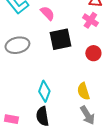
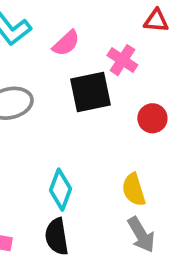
pink semicircle: (47, 13) -> (66, 43), turned 91
pink cross: (90, 20) -> (122, 60), moved

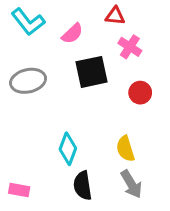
red triangle: (156, 21) -> (115, 16), moved
pink cross: (122, 60) -> (130, 47), moved
black semicircle: (57, 237) -> (83, 186), moved

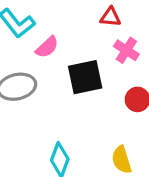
pink semicircle: (72, 34) -> (47, 47), moved

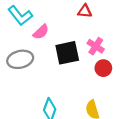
pink cross: (126, 50) -> (96, 46), moved

